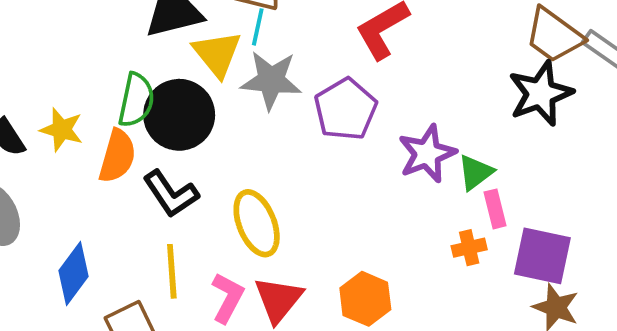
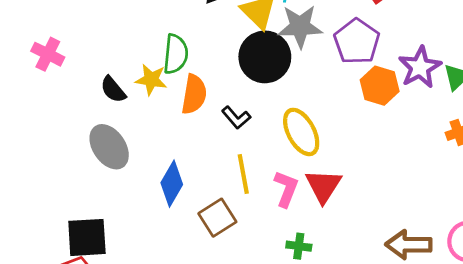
green semicircle: (136, 100) -> (176, 54), moved
black circle: (179, 115) -> (265, 57), moved
black L-shape: (171, 194) -> (236, 118), size x0.7
orange hexagon: (365, 299) -> (380, 86), moved

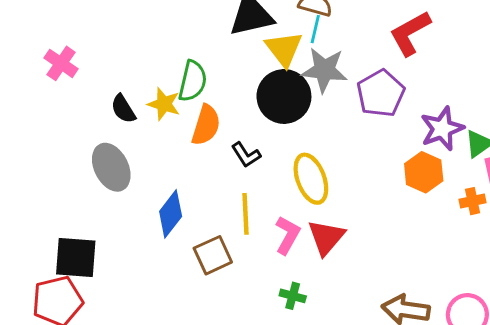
orange hexagon: (380, 86) -> (424, 172), moved

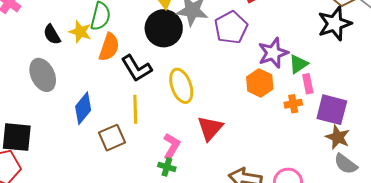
black L-shape: (246, 155) -> (136, 68), size x1.5
pink L-shape: (287, 235) -> (171, 146), moved
red triangle: (326, 237) -> (210, 128), moved

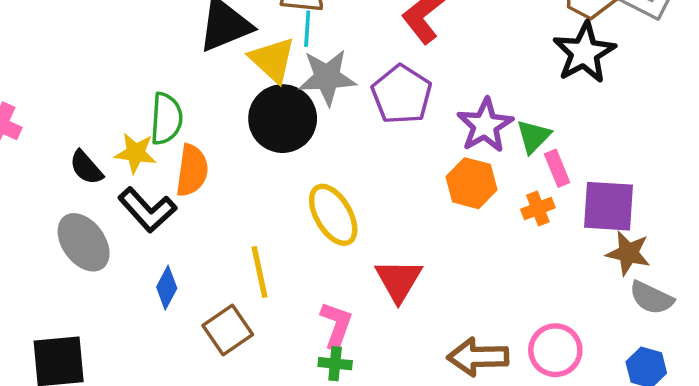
black L-shape: (136, 68) -> (147, 210), moved
blue diamond: (83, 108) -> (167, 288), size x0.7

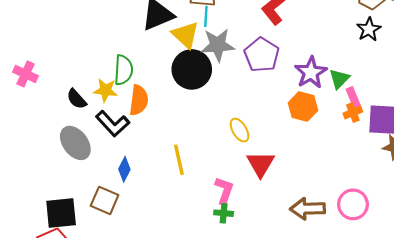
black star: (584, 53) -> (369, 29), size x0.7
orange cross: (538, 209) -> (353, 112), moved
yellow ellipse: (333, 215) -> (240, 130), moved, size x0.7
brown square: (228, 330) -> (105, 200), moved, turned -32

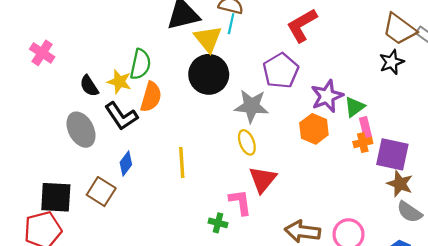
gray star: (218, 45) -> (251, 106), moved
pink L-shape: (224, 191) -> (240, 202), moved, turned -36

